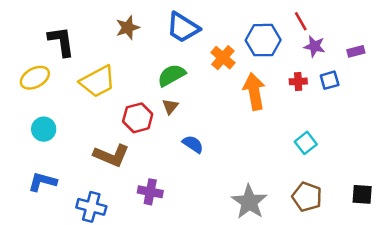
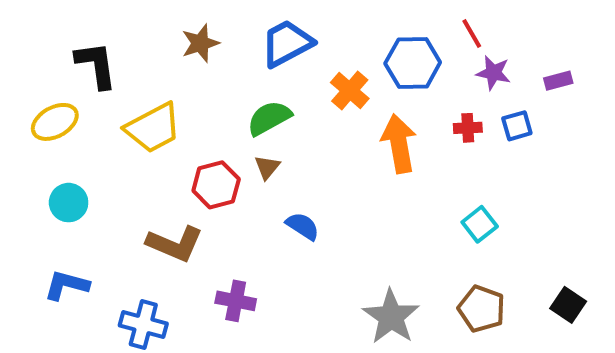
blue trapezoid: (183, 28) -> (287, 43), turned 120
black square: (362, 194) -> (568, 305), turned 30

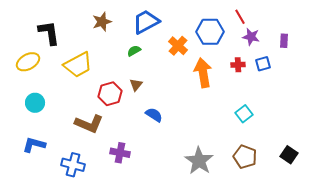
purple rectangle: (558, 81) -> (284, 41), turned -72
green semicircle: (269, 118) -> (134, 51), moved, size x0.6

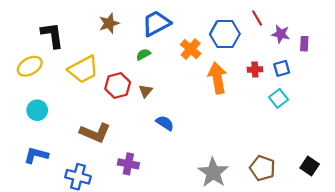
purple star: (251, 37) -> (281, 34), moved
red hexagon: (110, 94) -> (118, 86), moved
cyan square: (244, 114) -> (279, 98), moved

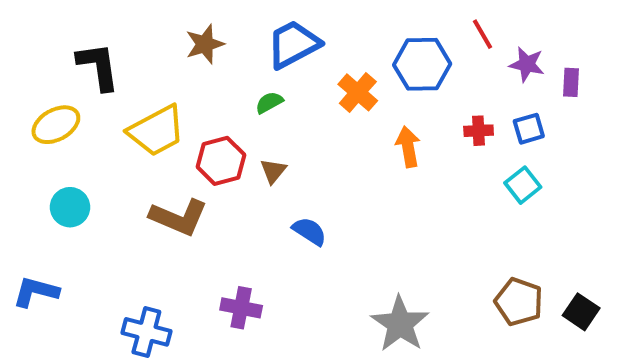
orange arrow: (217, 78) -> (408, 147), size x0.7
brown L-shape: (95, 133) -> (179, 217), moved
blue L-shape: (36, 155) -> (36, 292), moved
brown pentagon: (262, 168) -> (519, 302), moved

